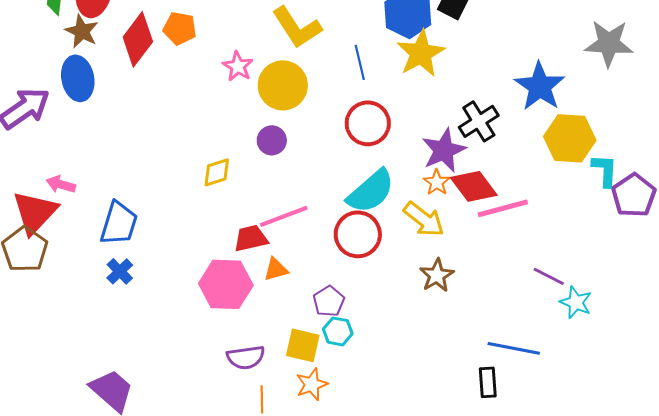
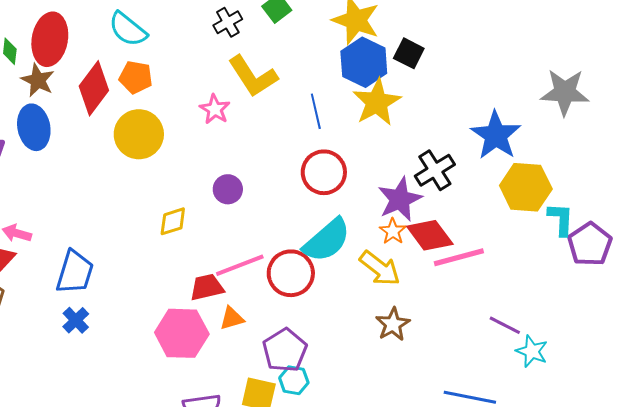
pink star: (238, 66) -> (215, 109), moved
yellow circle: (283, 85) -> (139, 134), moved
red circle: (358, 234) -> (291, 273), moved
purple pentagon: (329, 301) -> (285, 350), size x1.4

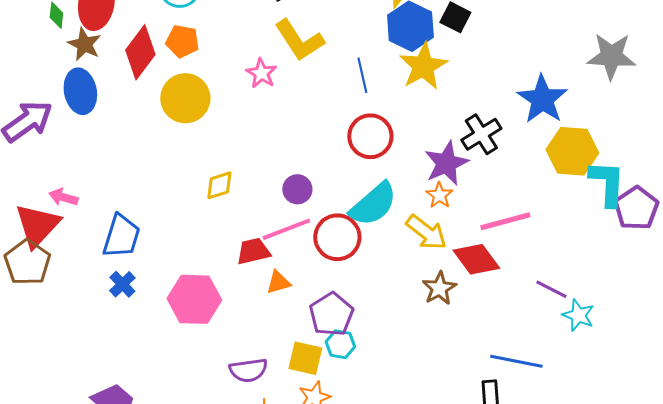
purple circle: (228, 189) -> (297, 189), moved
cyan L-shape: (561, 219) -> (607, 183), size x1.4
red diamond: (430, 235) -> (476, 259), moved
pink hexagon: (182, 333) -> (194, 299), moved

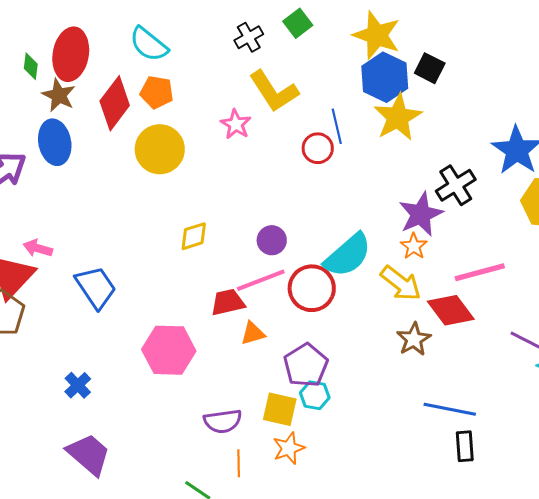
red circle: (370, 136) -> (318, 148), moved, size x0.7
blue trapezoid: (121, 236) -> (96, 287), turned -51
blue cross: (122, 284) -> (78, 385), moved
blue line: (516, 361) -> (450, 409), moved

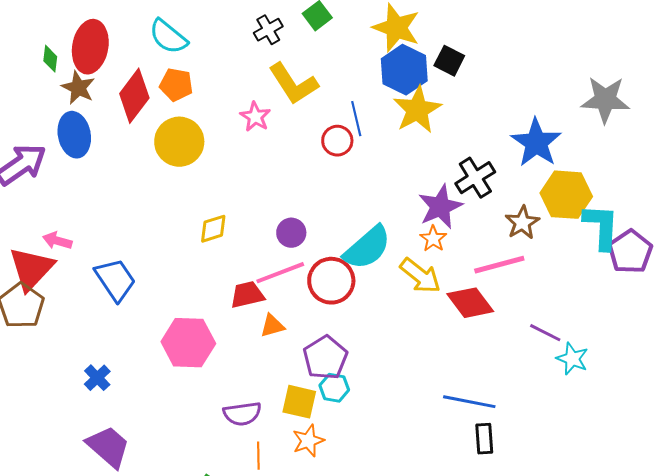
brown star: (414, 339) -> (522, 223), moved

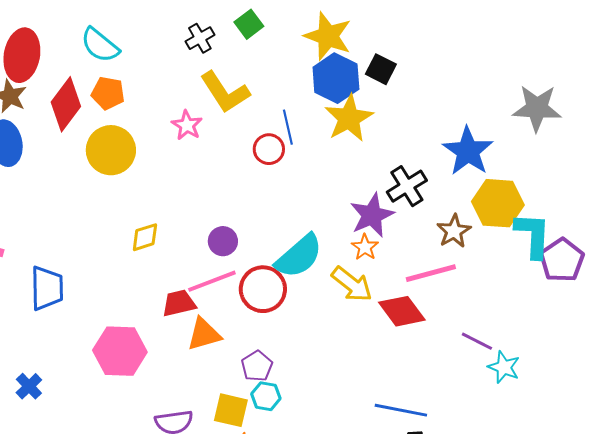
blue trapezoid: (115, 280) -> (47, 288), turned 33
orange triangle: (272, 326) -> (204, 334), size x1.4
purple pentagon: (325, 358) -> (257, 366), size x0.7

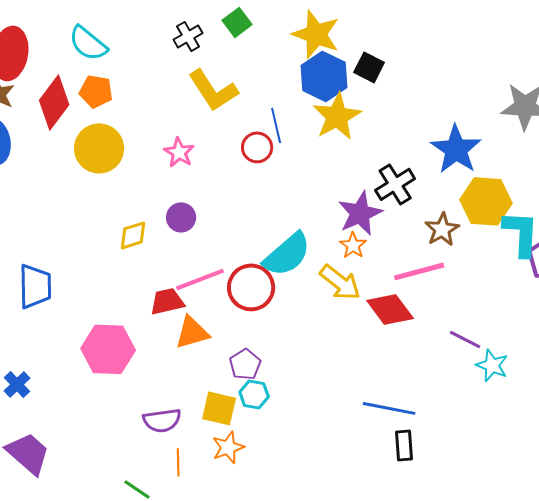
pink star: (187, 125) -> (179, 152), moved
purple circle: (223, 241) -> (181, 217), moved

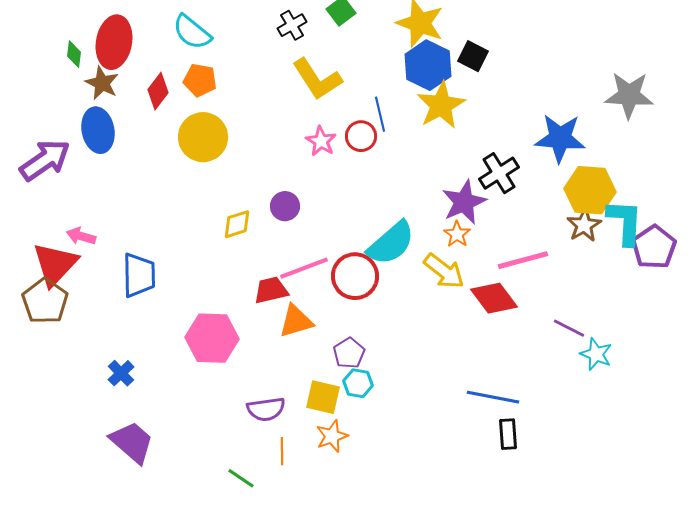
red diamond: (54, 102) -> (158, 91), size x0.7
blue star: (456, 149) -> (560, 138), turned -30
pink star: (179, 152) -> (321, 141), moved
brown star: (442, 229) -> (584, 225), moved

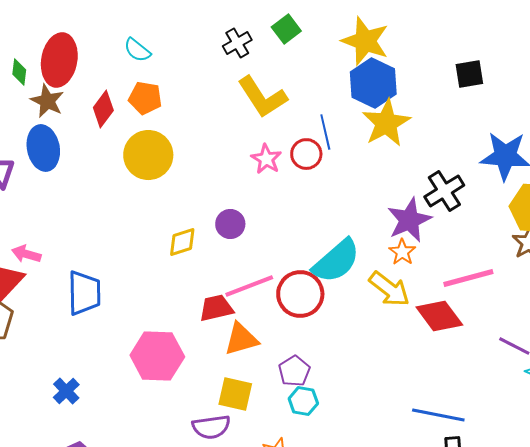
cyan semicircle: (192, 32) -> (137, 50), size x0.7
black square: (473, 56) -> (469, 74), moved, turned -36
yellow square: (323, 397) -> (235, 394), moved

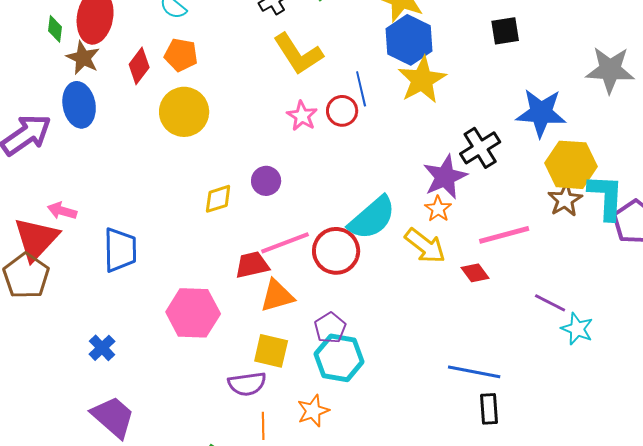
red diamond: (439, 316) -> (475, 273), size x0.6
cyan hexagon: (303, 401) -> (339, 358), size x1.6

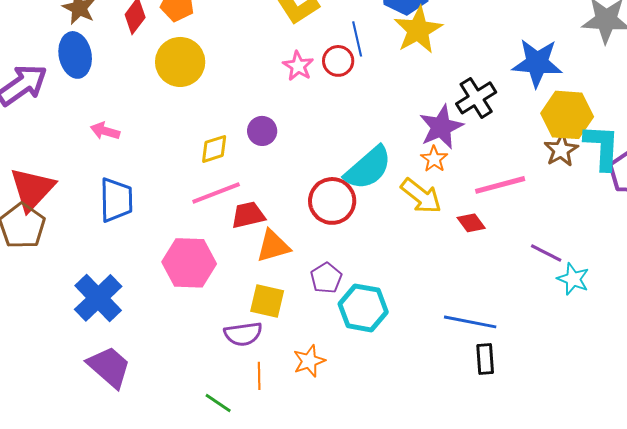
pink arrow: (62, 211) -> (105, 131), moved
pink line: (285, 243) -> (216, 193), moved
blue cross: (102, 348) -> (98, 298), size x1.8
cyan hexagon: (339, 358) -> (363, 308), moved

